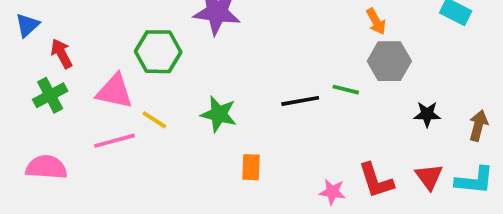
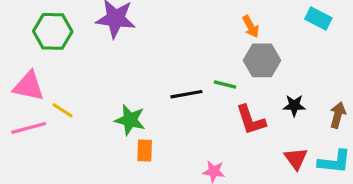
green hexagon: (158, 52) -> (53, 31), moved
green star: (219, 114) -> (130, 120), moved
red L-shape: (376, 180) -> (251, 120), moved

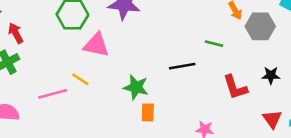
gray hexagon: (262, 60) -> (260, 26), moved
green line: (225, 84) -> (214, 44), moved
pink triangle: (29, 86) -> (96, 45), moved

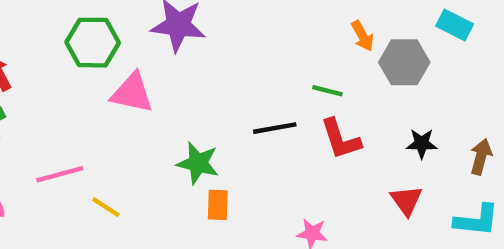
yellow line: (80, 79) -> (106, 207), moved
red L-shape: (235, 87) -> (341, 139), moved
red triangle: (272, 119) -> (406, 200), moved

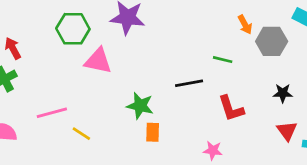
red L-shape: (341, 139) -> (231, 108), moved
red triangle: (406, 200) -> (287, 131), moved

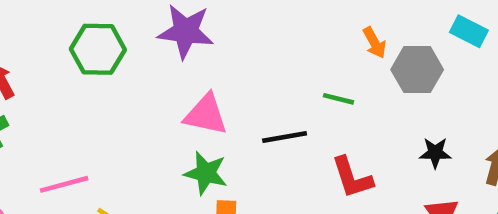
pink triangle: (98, 61) -> (206, 115), moved

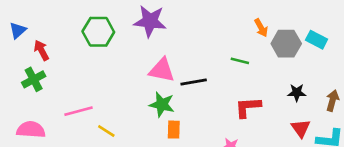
cyan rectangle: (469, 31) -> (317, 40), moved
black line: (285, 137) -> (194, 82), moved
red L-shape: (352, 178) -> (248, 107), turned 104

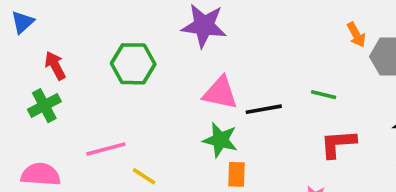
blue triangle: (18, 30) -> (23, 22), moved
green hexagon: (98, 32) -> (133, 64), moved
green line: (240, 61) -> (324, 95), moved

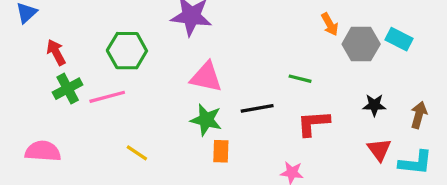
green cross: (44, 106) -> (68, 89), moved
black line: (264, 109) -> (257, 108), moved
pink line: (106, 149) -> (107, 97), moved

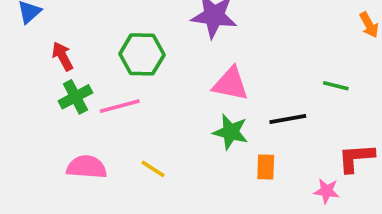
red L-shape: (313, 123) -> (356, 158), moved
pink semicircle: (43, 151) -> (87, 167), moved
orange rectangle: (221, 151) -> (266, 167), moved

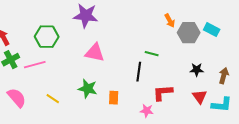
black line: (288, 119) -> (139, 72), moved, turned -72
green star: (231, 132) -> (88, 89), moved
pink semicircle: (87, 167) -> (17, 98), turned 45

